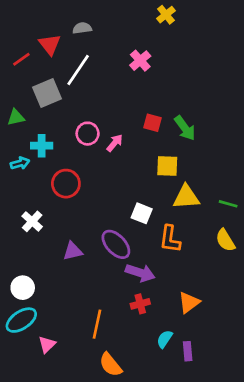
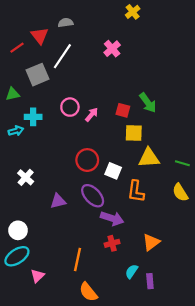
red square: (152, 123) -> (123, 110), moved
red circle: (66, 184) -> (87, 160), moved

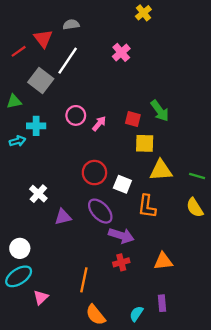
gray square: (37, 75) -> (41, 80), turned -30
white cross: (26, 177) -> (38, 194), moved
orange triangle: (151, 242) -> (163, 261), turned 30
cyan semicircle: (132, 271) -> (136, 314), moved

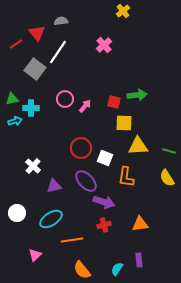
green triangle: (14, 101) -> (12, 99), moved
green arrow: (160, 111) -> (137, 95), turned -60
cyan ellipse: (19, 276) -> (51, 219), moved
orange line: (84, 280) -> (72, 240), turned 70

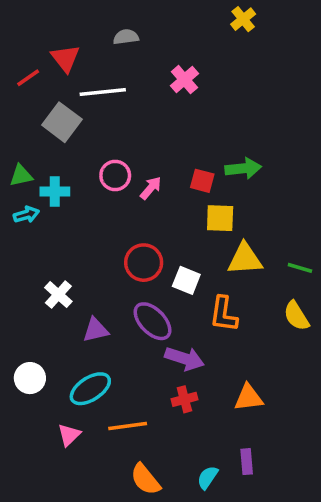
yellow cross: (123, 11) -> (243, 19), moved
gray semicircle: (61, 21) -> (126, 37), moved
white line: (58, 52) -> (103, 92), turned 50
pink triangle: (35, 255) -> (69, 435), moved

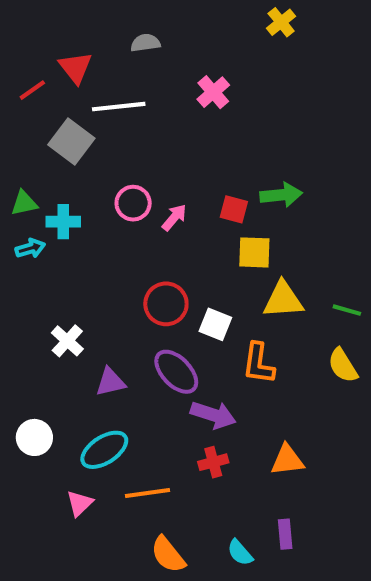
cyan semicircle: (208, 478) -> (240, 553), turned -75

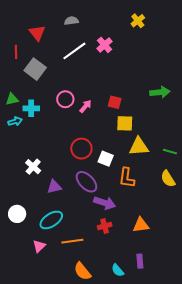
yellow cross: (281, 22) -> (138, 21), moved
red line: (32, 90) -> (16, 52), moved, turned -56
white line: (119, 107) -> (74, 51), moved, turned -30
green arrow: (281, 195) -> (160, 92), moved

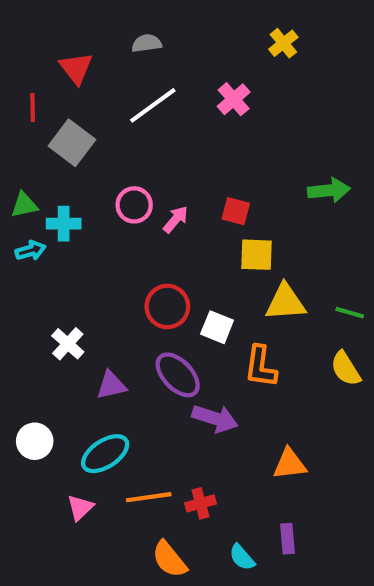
pink cross: (105, 45) -> (234, 99), moved
red cross: (105, 226) -> (200, 503), moved

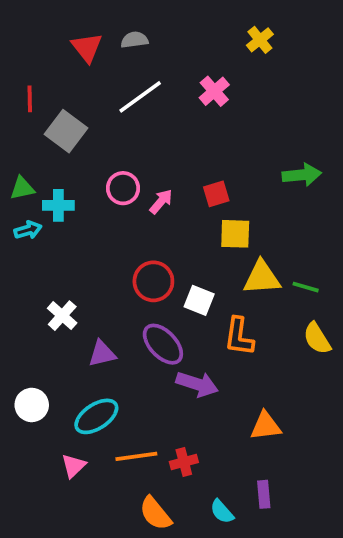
red triangle: (76, 68) -> (87, 47), moved
red square: (236, 211) -> (216, 194), turned -32
green line: (350, 313) -> (306, 287), moved

